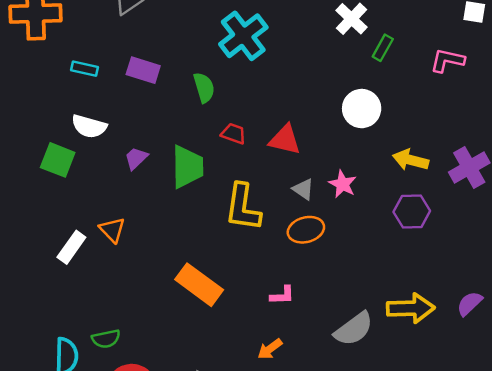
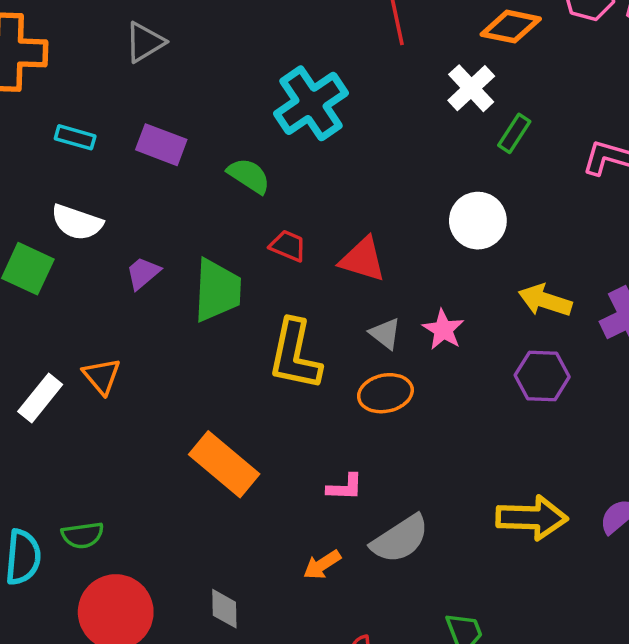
green semicircle: (204, 88) -> (249, 176), turned -44
gray semicircle: (354, 329) -> (400, 539), moved

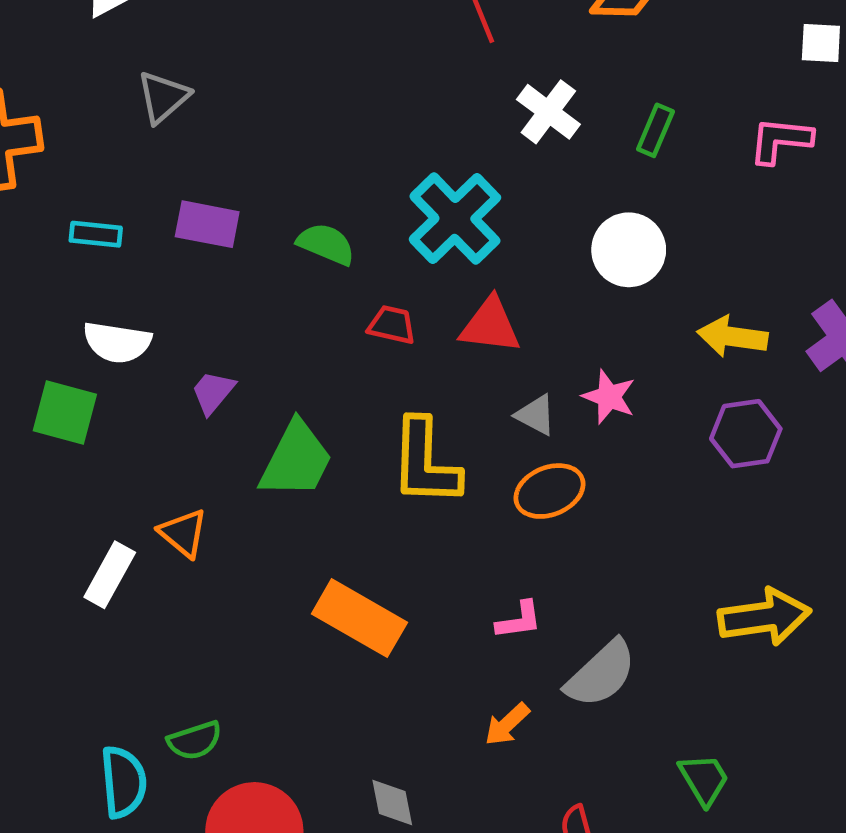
white cross: (471, 88) -> (548, 112), moved
cyan cross: (311, 103) -> (455, 218), moved
green trapezoid: (217, 290) -> (296, 460), moved, turned 34

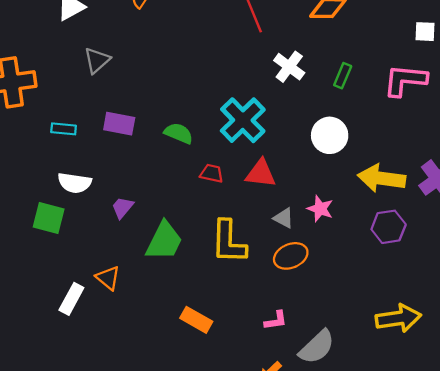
pink L-shape: (780, 140) -> (405, 80), size x1.4
yellow arrow: (732, 337) -> (382, 178), size x1.4
orange rectangle: (359, 618) -> (196, 320), size x0.7

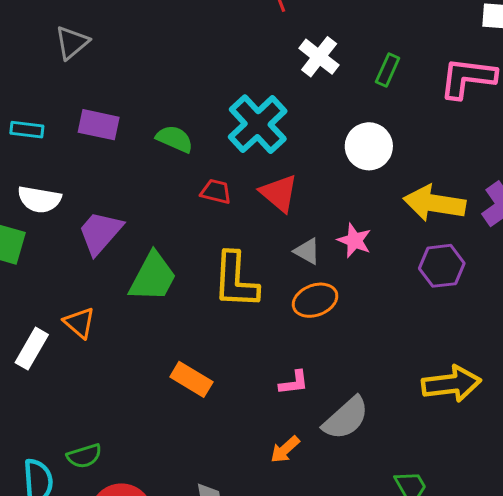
red triangle: (261, 173) -> (279, 193), turned 32
purple trapezoid: (122, 208) -> (100, 233), size x1.6

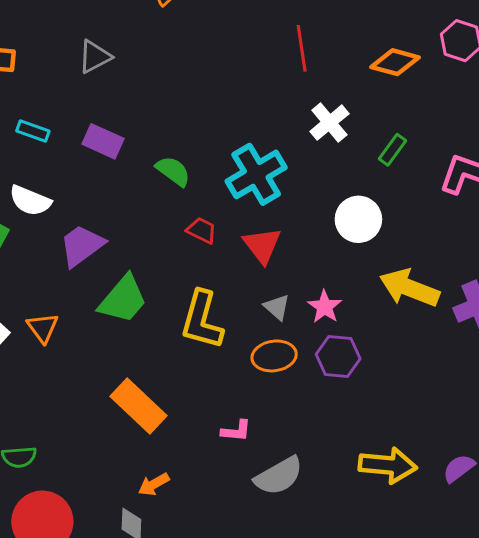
purple hexagon: (442, 266) -> (338, 356), moved
orange rectangle: (191, 379) -> (138, 406), size x1.4
orange arrow: (285, 449) -> (154, 484), moved

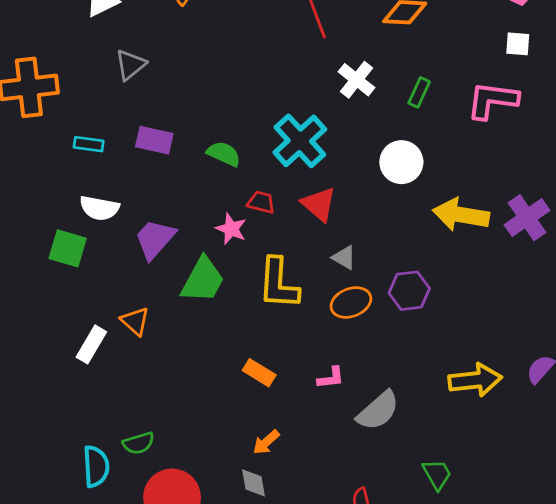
pink star: (325, 307) -> (231, 229), moved
orange rectangle: (138, 406) -> (259, 373), moved, size x0.6

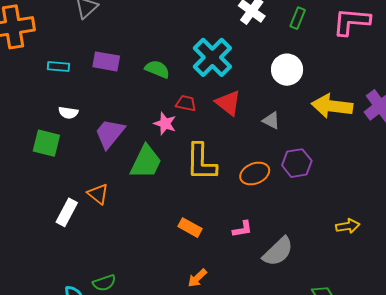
white semicircle: (99, 208) -> (68, 113), size x0.7
gray triangle: (344, 258) -> (271, 120), moved
yellow arrow: (475, 380) -> (348, 226), size x0.6

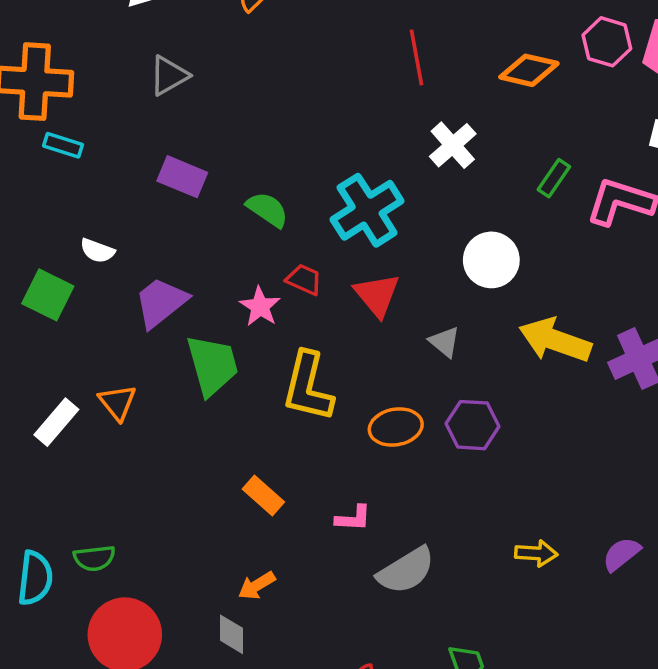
green rectangle: (298, 18) -> (554, 178), moved
cyan rectangle: (58, 66) -> (63, 145), moved
green trapezoid: (146, 162) -> (212, 365), turned -54

